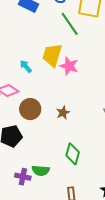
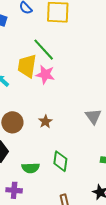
green line: (70, 24) -> (44, 50), moved
green semicircle: (41, 171) -> (31, 168), moved

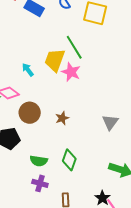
purple cross: (14, 190) -> (40, 183), moved

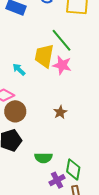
brown circle: (30, 113) -> (15, 111), moved
green diamond: (69, 160) -> (73, 169), moved
purple cross: (40, 183) -> (57, 180), moved, turned -35

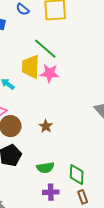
brown star: (60, 112) -> (46, 126), moved
purple cross: (57, 180) -> (51, 192), moved, turned 35

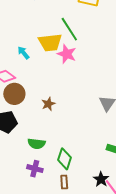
yellow trapezoid: (31, 67) -> (50, 43), turned -115

